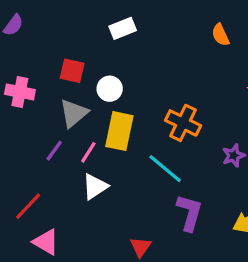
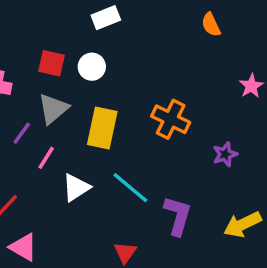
white circle: (110, 89) -> (92, 67), moved
purple line: (54, 151) -> (22, 133), moved
pink line: (88, 152) -> (46, 158), moved
cyan line: (165, 169) -> (130, 188), moved

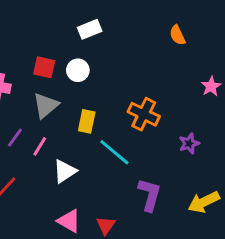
yellow rectangle: (102, 128) -> (87, 121), size x0.7
purple line: (22, 133) -> (15, 138), moved
cyan line: (130, 188) -> (114, 152), moved
pink triangle: (23, 247) -> (69, 221), moved

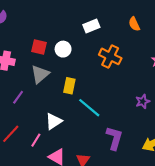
white rectangle: (90, 29) -> (91, 26), moved
orange cross: (144, 114) -> (110, 56), moved
pink line: (40, 146) -> (36, 140), moved

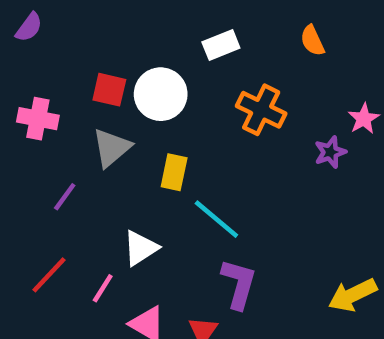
white circle: (63, 49) -> (161, 94), size x1.5
purple star: (143, 101) -> (330, 152), moved
purple L-shape: (114, 138) -> (239, 284), moved

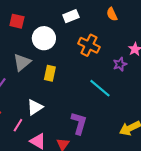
red square: (109, 90) -> (17, 21), moved
cyan line: (216, 219) -> (100, 88), moved

